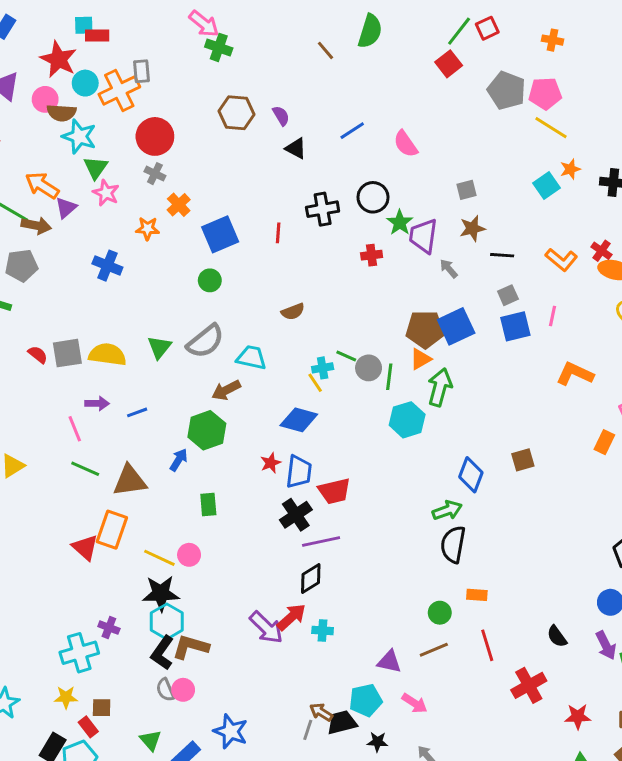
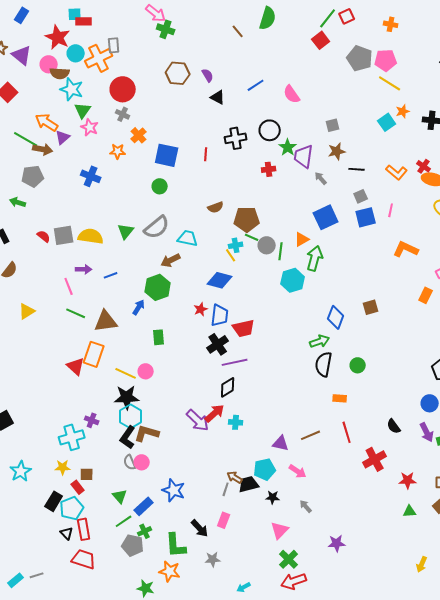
blue square: (220, 234) -> (167, 155), turned 35
brown pentagon: (425, 329) -> (247, 219), moved
green circle: (440, 613) -> (358, 365), moved

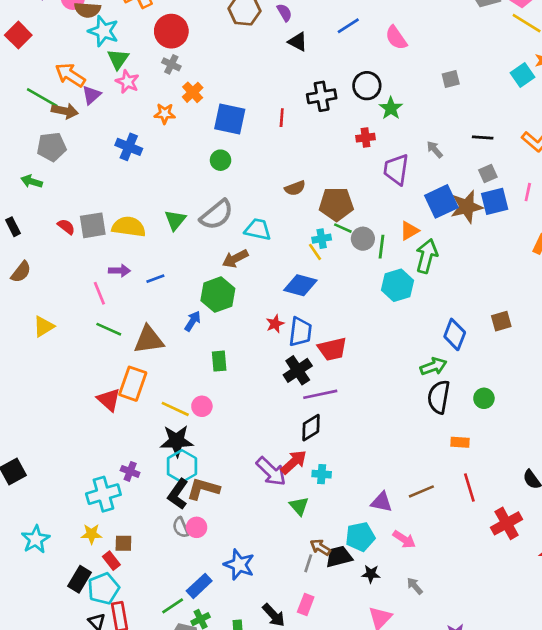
brown star: (337, 151) -> (467, 207), moved, size x1.4
purple trapezoid: (304, 156) -> (396, 169), moved
green triangle: (120, 496) -> (299, 506), moved

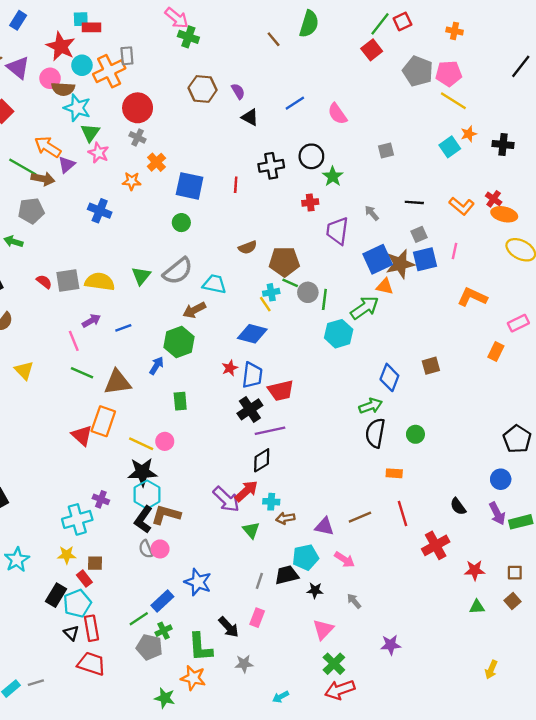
orange triangle: (409, 231) -> (385, 286), moved, turned 42
green arrow: (427, 256) -> (365, 308), turned 40
purple arrow: (119, 271) -> (91, 321), turned -30
yellow triangle: (44, 326) -> (24, 370), turned -42
brown arrow: (320, 547) -> (285, 518), moved, turned -42

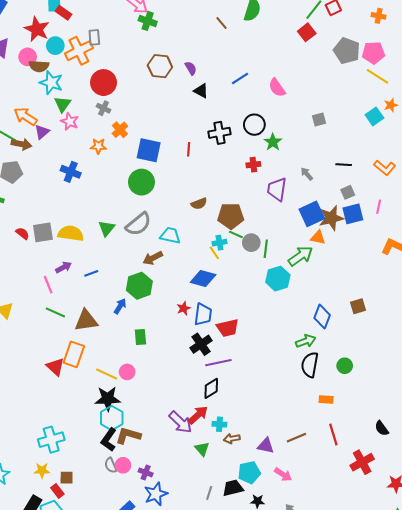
red rectangle: (91, 27) -> (64, 13), turned 35
green circle: (181, 223) -> (141, 182), size x1.6
purple cross: (101, 499) -> (146, 472), moved
blue star: (198, 582) -> (156, 494), turned 30

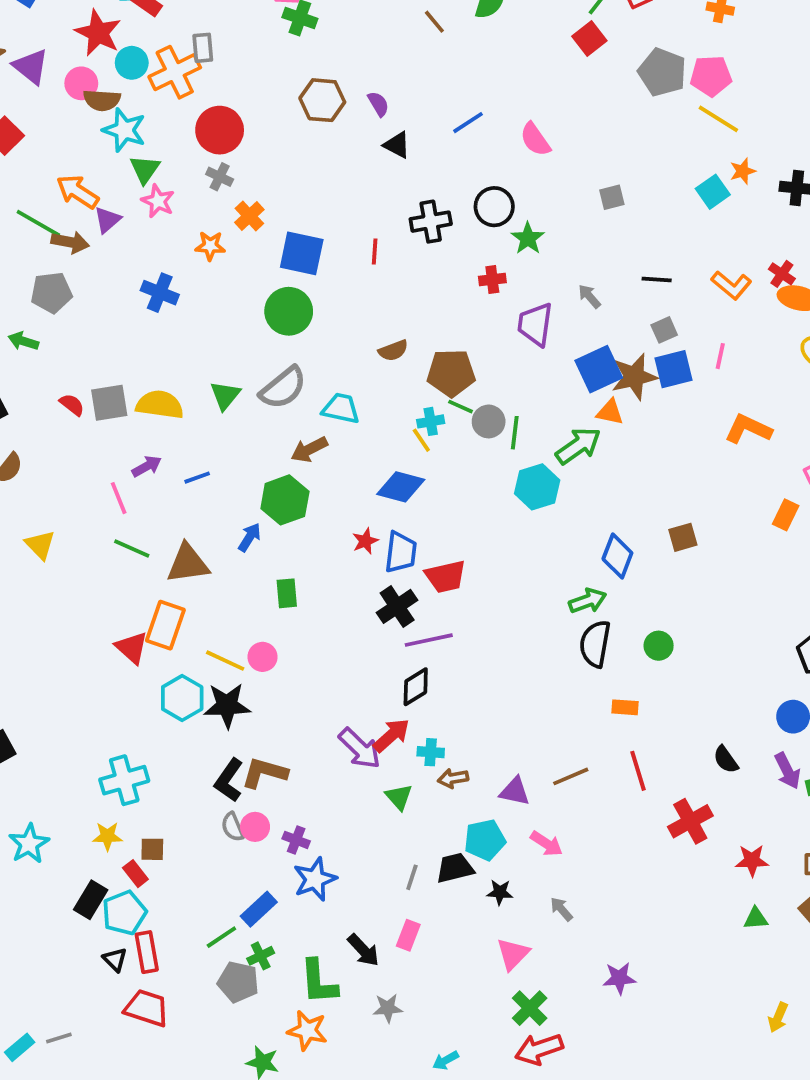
cyan hexagon: (112, 418) -> (182, 698), moved

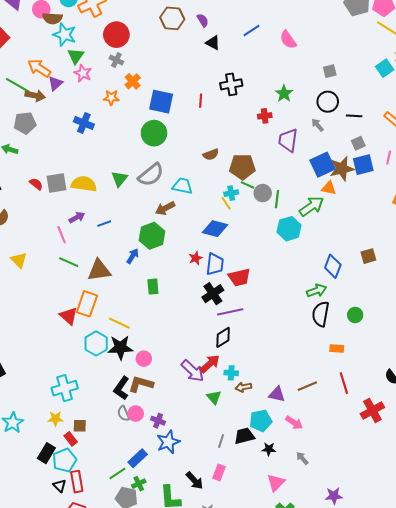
black circle: (494, 207) -> (328, 102), moved
pink circle: (263, 657) -> (144, 359), moved

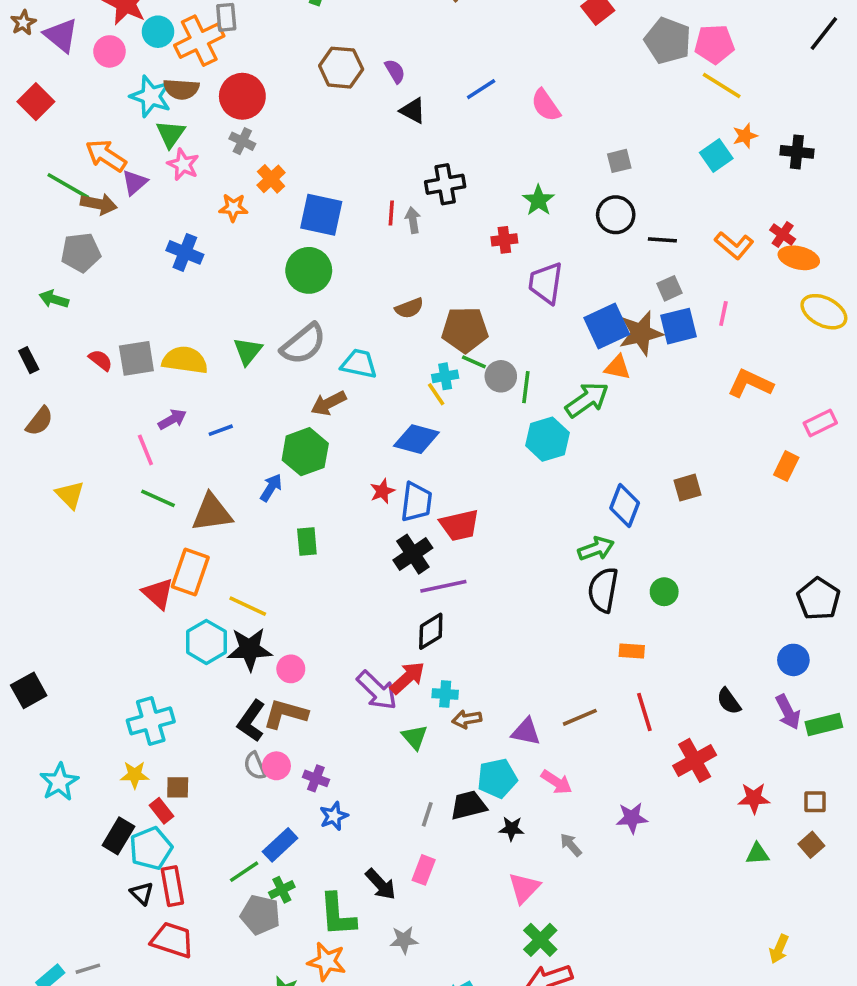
brown semicircle: (52, 18) -> (181, 89), moved
gray arrow: (318, 125) -> (413, 220), moved, turned 32
blue star: (168, 442) -> (334, 816), size x0.7
purple star: (334, 496) -> (632, 818), moved

